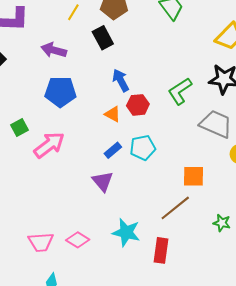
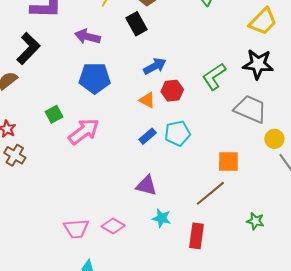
blue arrow: (121, 80) -> (155, 66), turned 90
purple triangle: (103, 181) -> (146, 186), moved, turned -35
green star: (222, 223) -> (255, 221), moved
cyan star: (126, 232) -> (162, 218), size x0.7

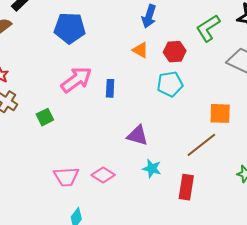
blue arrow: (155, 66) -> (149, 16), turned 135
blue pentagon: (95, 78) -> (70, 28), moved
red hexagon: (172, 91) -> (175, 52), moved
green square: (54, 114) -> (45, 117), moved
blue rectangle: (148, 136) -> (110, 88), moved, turned -48

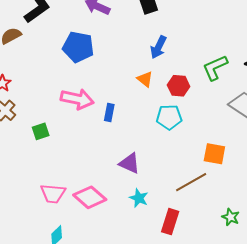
pink arrow: (76, 80) -> (77, 99), turned 40
pink diamond: (103, 175) -> (90, 197), size x1.4

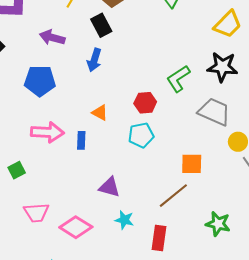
blue arrow: (158, 47) -> (94, 60), moved
orange triangle: (145, 79) -> (100, 113), moved
pink trapezoid: (53, 193) -> (36, 213), moved
green star: (231, 217) -> (218, 224), size x1.4

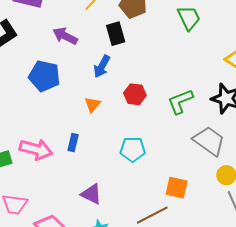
red hexagon: (145, 103) -> (135, 94), moved
orange triangle: (100, 113) -> (92, 105), moved, turned 30
pink arrow: (47, 132) -> (36, 149), moved

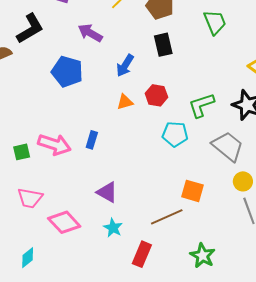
black rectangle: (116, 34) -> (163, 45), moved
orange triangle: (92, 105) -> (125, 102), moved, turned 30
cyan pentagon: (133, 149) -> (175, 134), moved

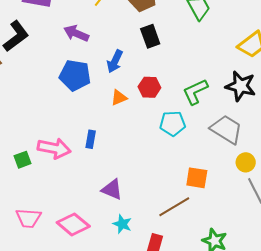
blue pentagon: (67, 72) -> (75, 75), moved
pink trapezoid: (30, 198) -> (28, 218), moved

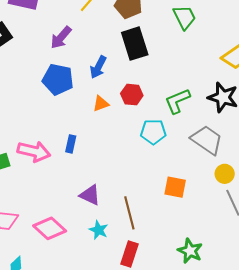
purple arrow: (76, 33) -> (61, 37), turned -75
black rectangle: (150, 36) -> (135, 44), size x1.4
brown line: (174, 207) -> (129, 213), moved, turned -76

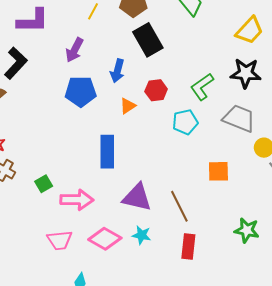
blue rectangle: (71, 144) -> (107, 152), size x1.8
pink arrow: (34, 151) -> (77, 200), moved
purple triangle: (90, 195) -> (137, 197), size x1.4
cyan star: (99, 230) -> (142, 235), moved

